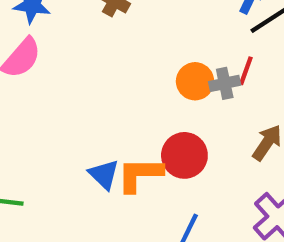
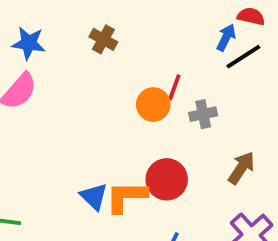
red line: (246, 71) -> (174, 87), moved
orange circle: (195, 81) -> (153, 105), moved

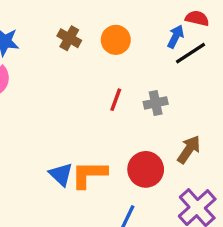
red line: (174, 87) -> (116, 100), moved
orange circle: (153, 105) -> (116, 40), moved
red circle: (167, 179) -> (146, 169), moved

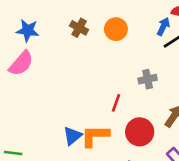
red line: (116, 100) -> (116, 103), moved
blue triangle: (61, 174) -> (72, 136), turned 36

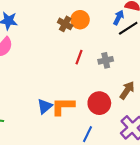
brown cross: (79, 28) -> (65, 24), moved
red line: (116, 103) -> (79, 57), moved

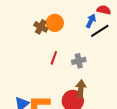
brown arrow: (127, 90) -> (81, 89), moved, turned -30

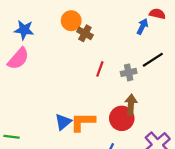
orange circle: (55, 23) -> (71, 21), moved
black line: (100, 31) -> (153, 60), moved

